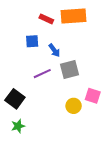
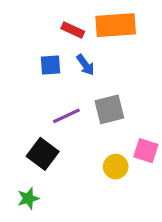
blue arrow: (54, 50) -> (85, 65), moved
black square: (15, 99) -> (43, 154), moved

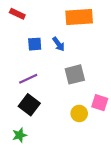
red rectangle: (73, 30) -> (17, 14), moved
purple line: (66, 116) -> (28, 79), moved

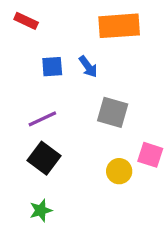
gray square: (75, 74) -> (113, 112), turned 30
green star: (20, 135) -> (41, 210), moved

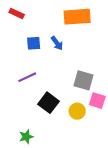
gray square: (113, 112) -> (84, 80), moved
black square: (44, 158) -> (49, 103), moved

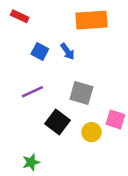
blue square: (34, 43) -> (40, 51), turned 32
gray square: (84, 80) -> (81, 93), moved

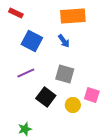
blue square: (40, 51) -> (32, 41), size x1.5
blue arrow: (68, 51) -> (64, 41), moved

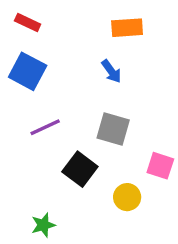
orange rectangle: (73, 16) -> (127, 28), size x0.7
blue square: (32, 41) -> (28, 71), moved
yellow circle: (73, 105) -> (127, 197), moved

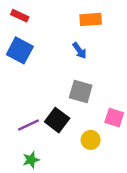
purple line: (45, 127) -> (28, 125), moved

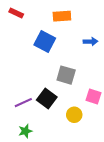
orange rectangle: (91, 19) -> (62, 16), moved
blue square: (20, 50) -> (45, 41), moved
blue arrow: (79, 50) -> (90, 41), moved, turned -56

